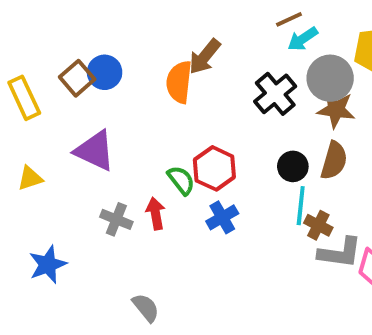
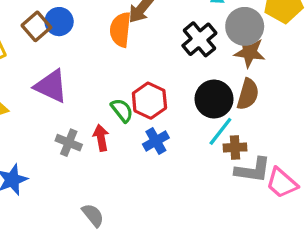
black circle: (293, 166) -> (214, 99), size x1.5
cyan line: (301, 206) -> (220, 131), turned 32
brown cross: (318, 225) -> (235, 147), turned -30

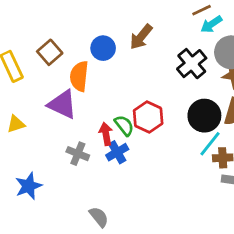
blue circle: (59, 22) -> (103, 48), moved
orange semicircle: (120, 30) -> (79, 76), moved
red arrow: (101, 138) -> (106, 134), moved
blue cross: (156, 141) -> (117, 152), moved

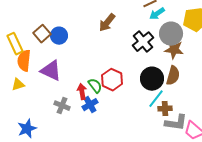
blue circle: (103, 48) -> (59, 36), moved
orange semicircle: (79, 76) -> (24, 61), moved

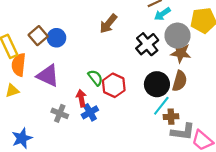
green semicircle: (95, 86) -> (95, 78), moved

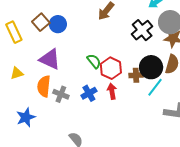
orange semicircle: (19, 65) -> (44, 86), moved
red arrow: (81, 98) -> (112, 91), moved
brown cross: (171, 117) -> (136, 75), moved

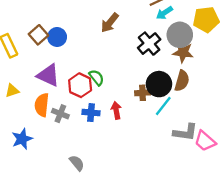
red hexagon: (111, 68) -> (80, 85), moved
blue cross: (89, 93) -> (91, 113), turned 35

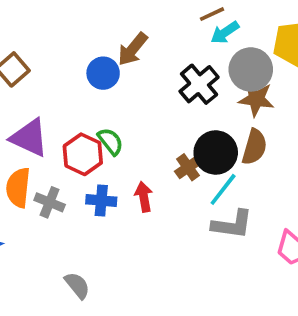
blue circle: (57, 37) -> (103, 73), moved
brown cross: (143, 93) -> (188, 167), turned -32
gray L-shape: (185, 132) -> (232, 224), moved

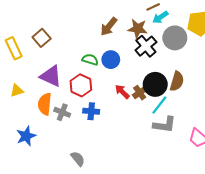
blue circle: (103, 73) -> (111, 60), moved
brown star: (256, 99) -> (138, 29), moved
green semicircle: (110, 141) -> (90, 60), moved, turned -35
red arrow: (144, 197) -> (122, 92), moved, turned -35

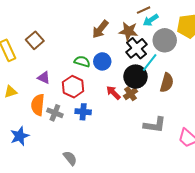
purple triangle: (51, 76) -> (44, 78), size x0.6
black circle: (155, 84) -> (135, 77), moved
cyan line: (159, 105) -> (150, 62), moved

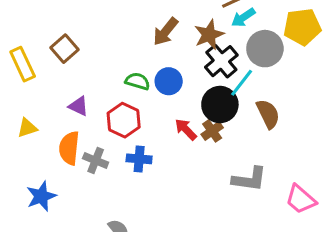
brown star: (128, 31) -> (209, 35), turned -30
brown semicircle: (167, 83) -> (268, 114), turned -42

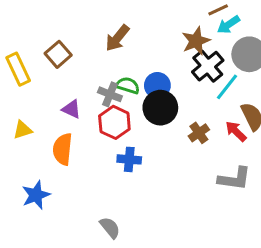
brown arrow: (166, 32) -> (117, 38), moved
black circle: (220, 105) -> (160, 108), moved
red arrow: (186, 129) -> (236, 131), moved
gray cross: (96, 160) -> (110, 94), moved

